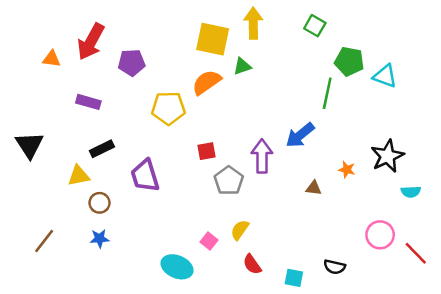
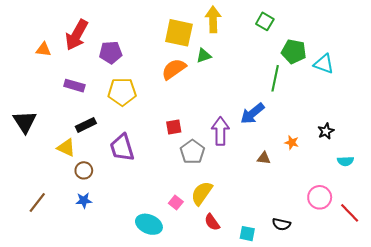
yellow pentagon: (168, 108) -> (122, 92), moved
black star: (387, 156) -> (326, 131), size x0.6
yellow triangle: (79, 176) -> (66, 148), turned 36
yellow semicircle: (240, 230) -> (202, 193), size x1.4

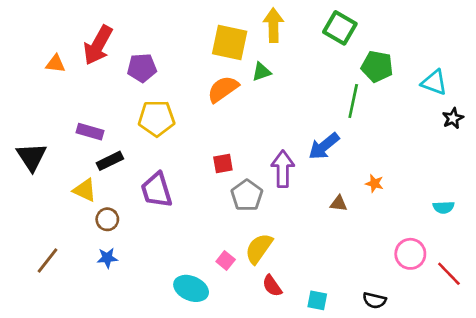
green square: (265, 21) -> (340, 28), size x1.4
cyan triangle: (324, 64) -> (434, 82), moved
purple rectangle: (74, 86) -> (90, 132), moved
black star: (326, 131) -> (453, 118), moved
black semicircle: (281, 224) -> (374, 300), moved

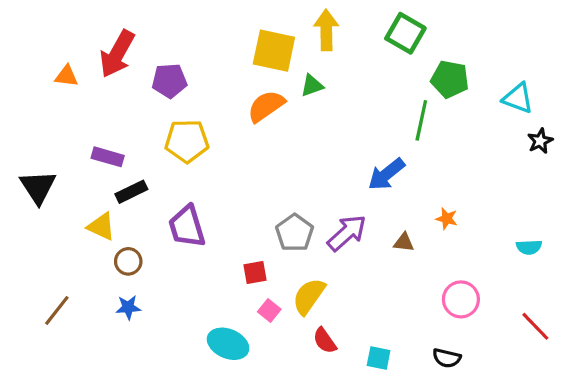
red square: (223, 163) -> (255, 272), moved
purple arrow: (283, 169) -> (347, 233), moved, turned 48
pink circle: (410, 254) -> (461, 299), moved

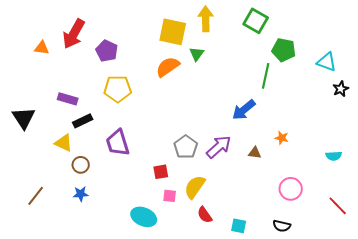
purple pentagon: (169, 81) -> (107, 51), turned 30
green triangle: (312, 86) -> (197, 54), turned -35
pink square: (269, 310) -> (170, 196), turned -32

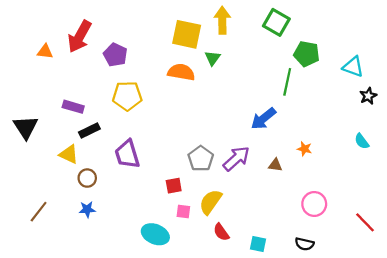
orange semicircle: (168, 67) -> (181, 72), turned 45
cyan semicircle: (334, 156) -> (362, 141), moved, turned 56

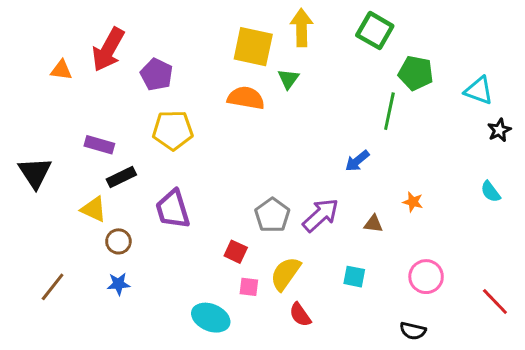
blue arrow: (263, 119) -> (357, 161), size x0.7
red square: (174, 186) -> (236, 252), turned 35
cyan square: (258, 244) -> (354, 277), moved

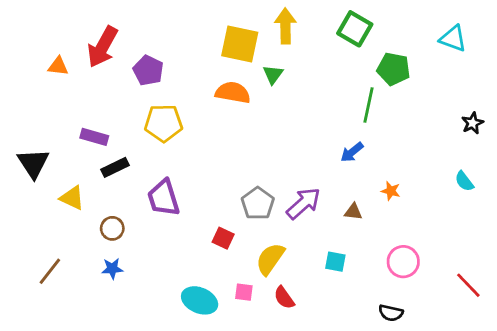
cyan triangle: (479, 91) -> (453, 39), moved
blue arrow: (357, 161) -> (352, 152), moved
yellow triangle: (94, 209) -> (72, 198), moved
pink square: (249, 287) -> (244, 292), moved

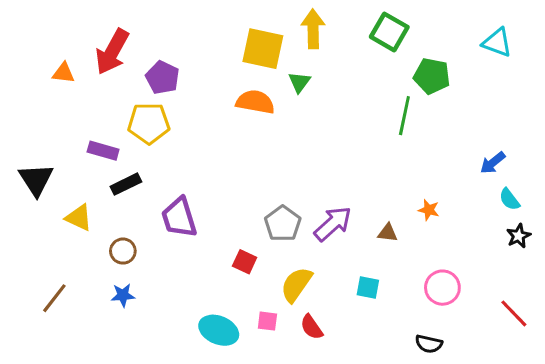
yellow pentagon: (164, 123) -> (149, 123), moved
black star: (473, 123) -> (519, 236), moved
blue arrow: (352, 152) -> (493, 163), moved

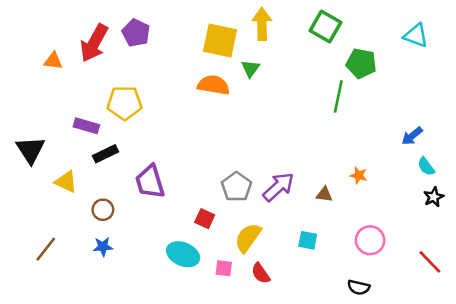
purple pentagon: (162, 78) -> (136, 33), moved
cyan ellipse: (219, 330) -> (183, 254), moved

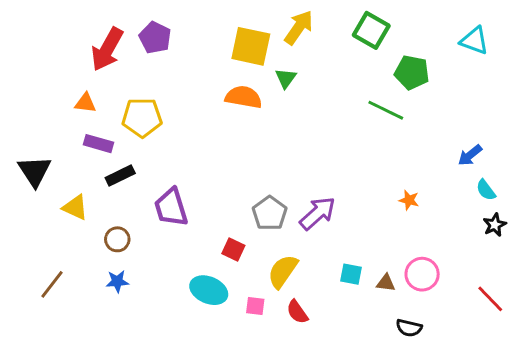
yellow arrow: (262, 24) -> (299, 27), turned 36
orange triangle: (53, 61) -> (85, 103), moved
green line: (338, 96) -> (386, 110), turned -76
brown triangle: (324, 194) -> (386, 283), moved

